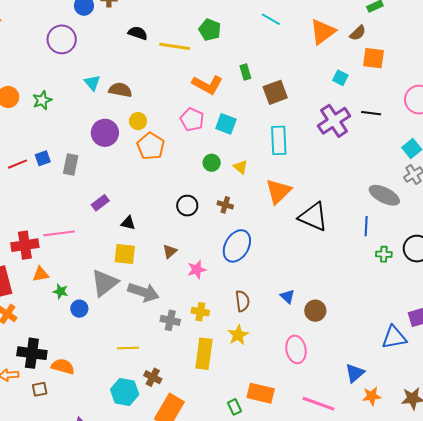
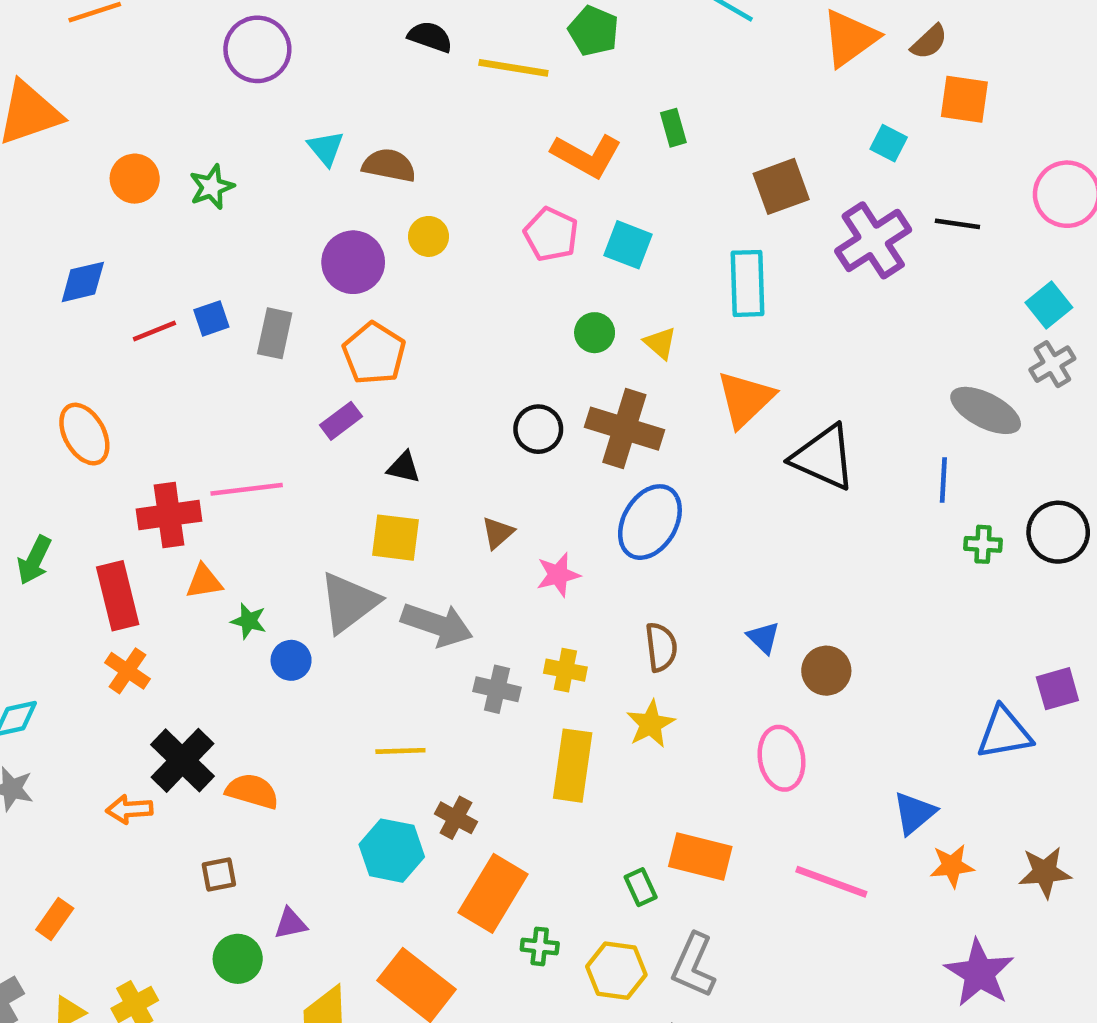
brown square: (275, 92) -> (781, 186), moved
orange pentagon: (151, 146) -> (374, 353), moved
brown cross: (225, 205) -> (624, 429), size x2.0
black cross: (32, 353) -> (182, 760), turned 36
brown square: (40, 389) -> (219, 875), moved

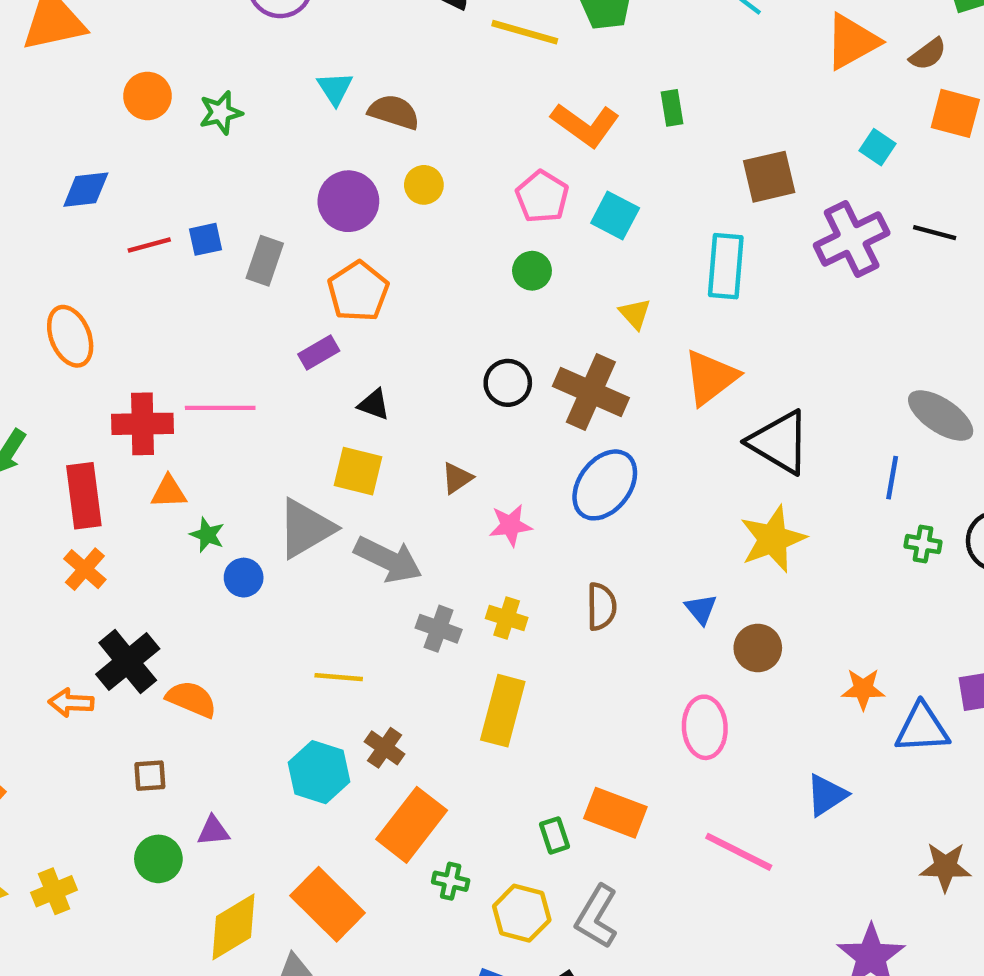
green circle: (595, 333) -> (532, 271), moved
yellow star: (651, 724) -> (773, 539), moved, size x1.4
orange star: (952, 866) -> (863, 689), moved

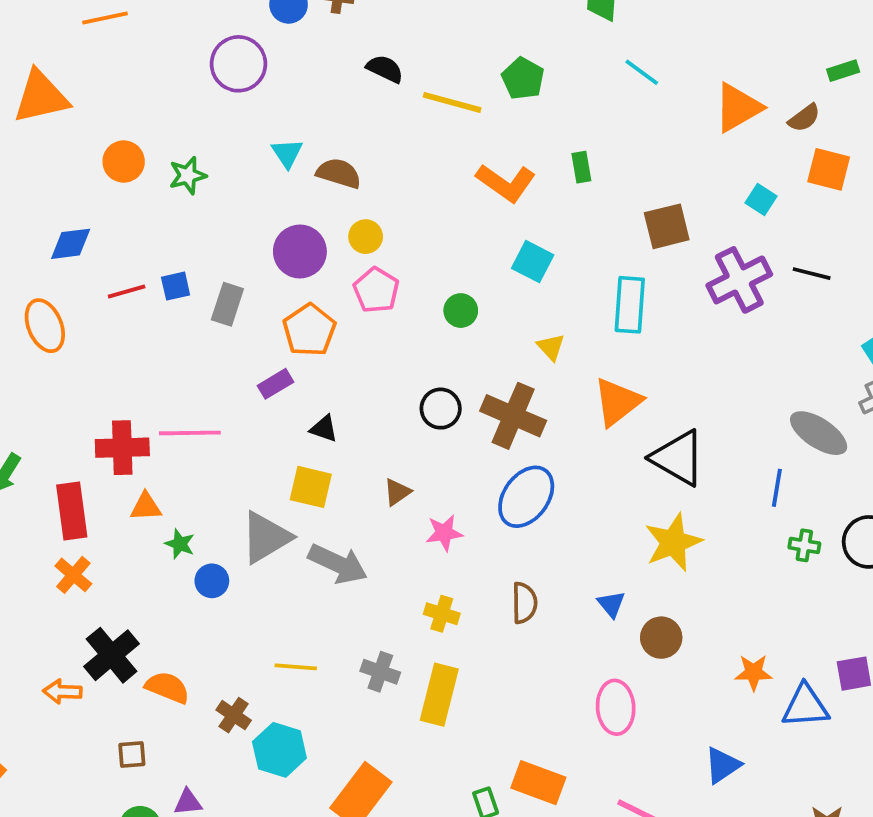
pink pentagon: (542, 197) -> (376, 290), moved
orange ellipse: (70, 336) -> (45, 326), moved
gray cross: (439, 629) -> (380, 672), moved
brown cross: (385, 748) -> (234, 715), moved

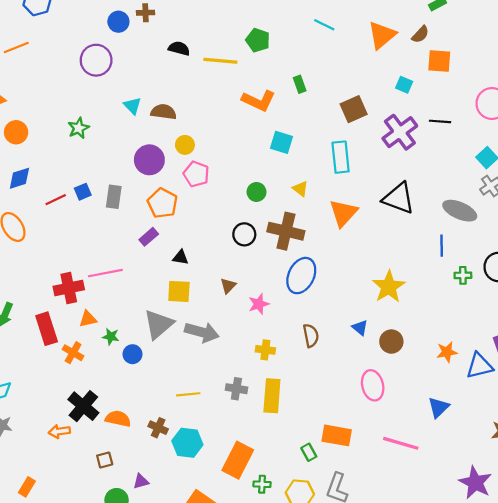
orange circle: (124, 162) -> (16, 132), moved
green circle: (461, 311) -> (257, 192), moved
black triangle: (678, 458) -> (399, 198), moved
orange cross: (73, 575) -> (73, 353), moved

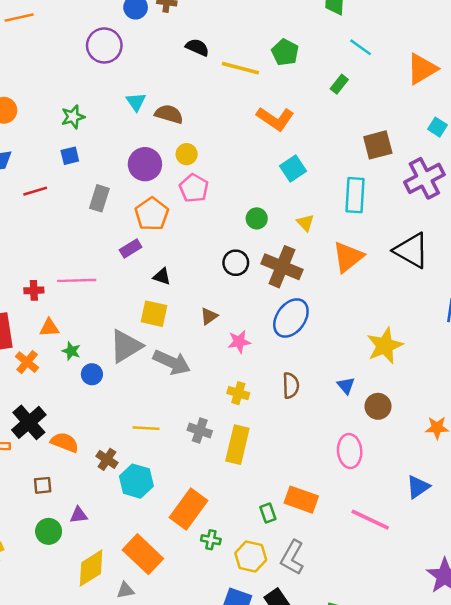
green rectangle: (300, 84) -> (339, 84), moved, turned 49
cyan square: (282, 142) -> (293, 169), turned 30
blue square: (83, 192) -> (70, 156), moved
red cross: (69, 288) -> (34, 290), size x0.6

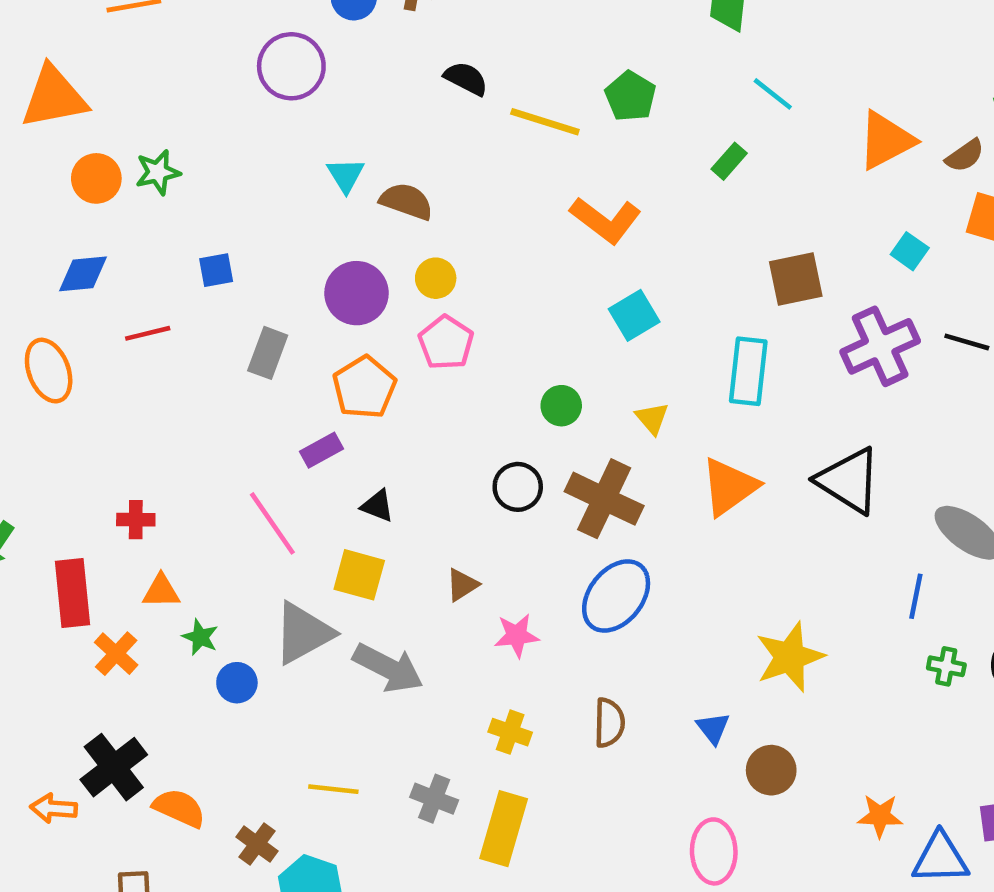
green star: (73, 117) -> (158, 172), moved
pink line: (77, 280) -> (272, 523), moved, turned 54

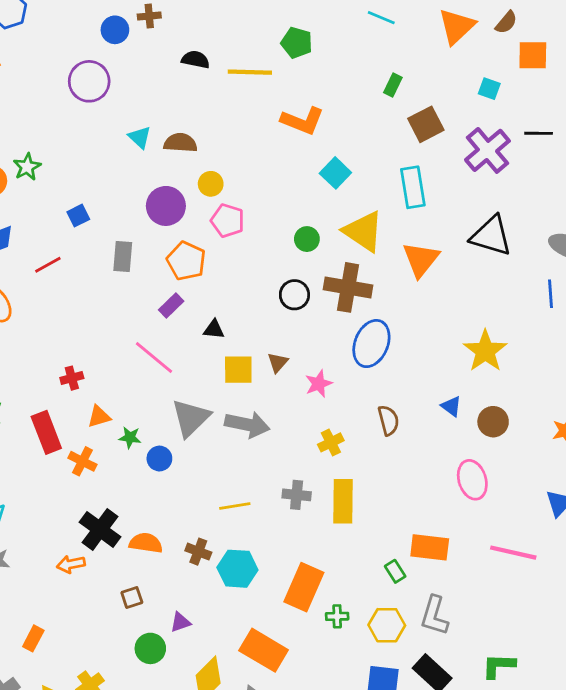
green rectangle: (729, 161) -> (393, 85), moved
yellow triangle: (652, 418) -> (363, 231), size x2.0
yellow square: (359, 575) -> (238, 370), moved
yellow cross: (510, 732) -> (331, 442), turned -30

